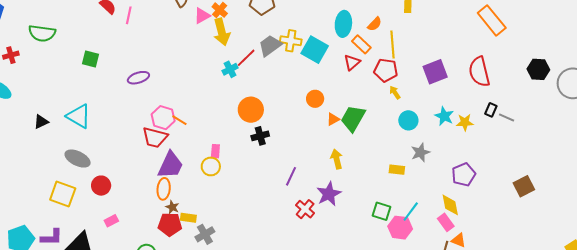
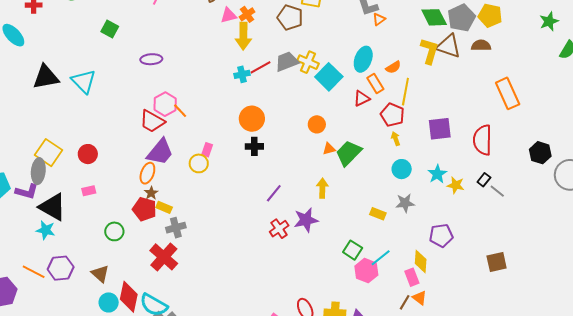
black triangle: (41, 122) -> (46, 77), size x1.8
gray ellipse: (78, 159) -> (38, 171), moved, turned 55

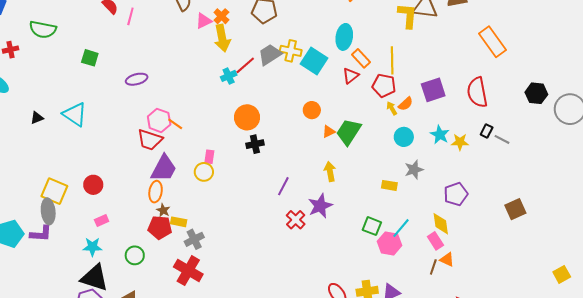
orange semicircle: (393, 67) -> (406, 104), moved
black triangle: (46, 77) -> (37, 118), size x0.5
black triangle: (53, 207) -> (95, 278), moved
cyan star: (46, 230) -> (92, 247), moved

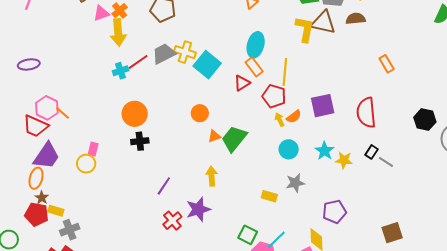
cyan ellipse: (344, 37) -> (256, 45), moved
orange rectangle: (493, 42) -> (387, 64), size x0.6

